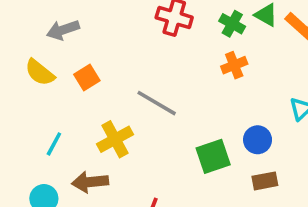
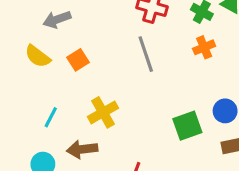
gray line: (157, 103) -> (146, 54), moved, turned 42

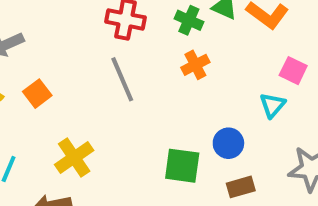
green square: (187, 126) -> (182, 166), turned 32

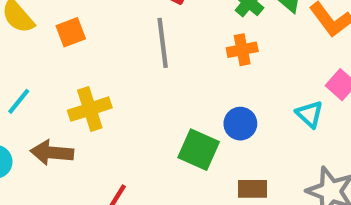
cyan triangle: (272, 105) -> (310, 114), turned -44
blue circle: (228, 143) -> (240, 124), moved

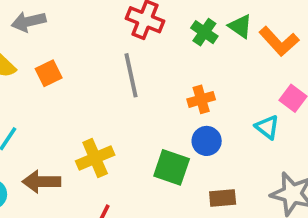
orange cross: (242, 50) -> (201, 99), moved
yellow cross: (90, 109) -> (95, 158), moved

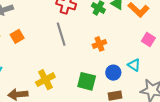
cyan triangle: (267, 127) -> (134, 65), moved
blue circle: (207, 141) -> (113, 73), moved

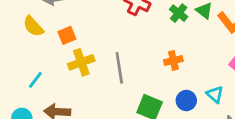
gray line: (61, 34) -> (119, 68), moved
yellow cross: (45, 80) -> (81, 62), moved

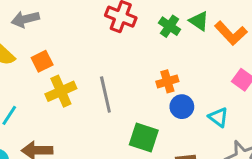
blue circle: (186, 101) -> (182, 107), moved

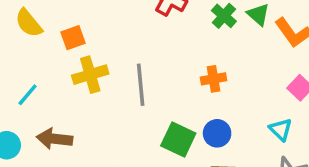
blue circle: (182, 107) -> (217, 133), moved
cyan triangle: (218, 117) -> (281, 129), moved

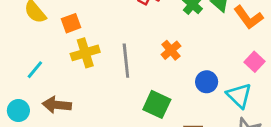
orange cross: (213, 79) -> (171, 50), moved, turned -30
cyan triangle: (281, 129) -> (239, 96), size x1.4
blue circle: (217, 133) -> (207, 82), moved

